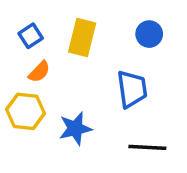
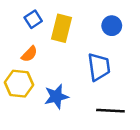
blue square: (31, 36) -> (33, 19), moved

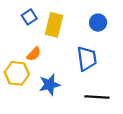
orange semicircle: (29, 54) -> (34, 54), moved

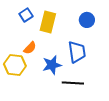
blue star: (50, 85) -> (52, 65), moved
black line: (97, 97) -> (73, 83), moved

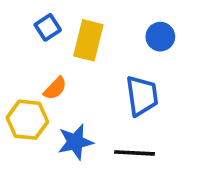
blue star: (52, 65) -> (75, 142), moved

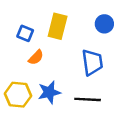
blue square: (48, 27) -> (25, 33), moved, turned -35
yellow hexagon: (27, 120) -> (18, 95), moved

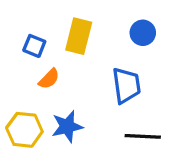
black line: (88, 99) -> (143, 136), moved

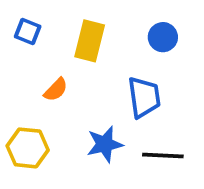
blue square: (34, 46) -> (28, 31), moved
blue star: (67, 126) -> (105, 144), moved

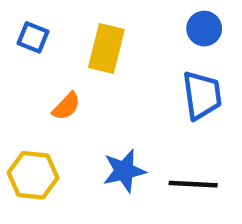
blue circle: (163, 37) -> (204, 29), moved
blue trapezoid: (144, 97) -> (202, 95), moved

